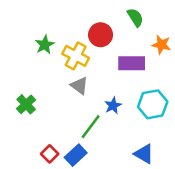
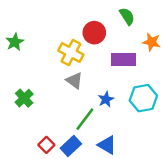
green star: (45, 45) -> (15, 42), moved
blue triangle: (144, 154) -> (107, 145), moved

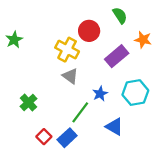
purple rectangle: (124, 60) -> (117, 56), turned -40
green cross: (24, 98) -> (28, 102), moved
blue triangle: (107, 145) -> (114, 127), moved

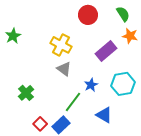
green semicircle: (120, 15) -> (123, 14), moved
red circle: (89, 31) -> (88, 15), moved

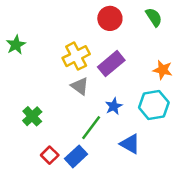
orange star: (130, 36) -> (163, 70), moved
yellow cross: (61, 45) -> (76, 56), turned 35
purple rectangle: (106, 51) -> (111, 64), moved

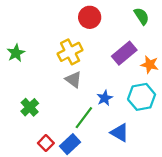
red circle: (110, 18) -> (90, 17), moved
green star: (16, 45) -> (16, 53), moved
purple rectangle: (111, 64) -> (124, 53), moved

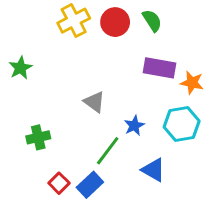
green semicircle: (142, 16) -> (152, 21), moved
yellow cross: (70, 52) -> (74, 21), moved
purple rectangle: (124, 53) -> (159, 68), turned 50
green cross: (30, 107) -> (38, 137), turned 30

